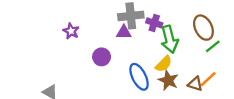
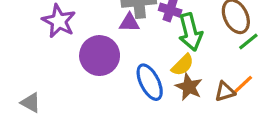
purple star: (71, 31) -> (59, 21), size x1.5
purple circle: (102, 57) -> (100, 56), size x1.6
brown triangle: (195, 84) -> (225, 92), turned -35

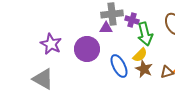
purple star: (59, 21) -> (51, 44), moved
gray triangle: (31, 103) -> (43, 79), size x1.6

